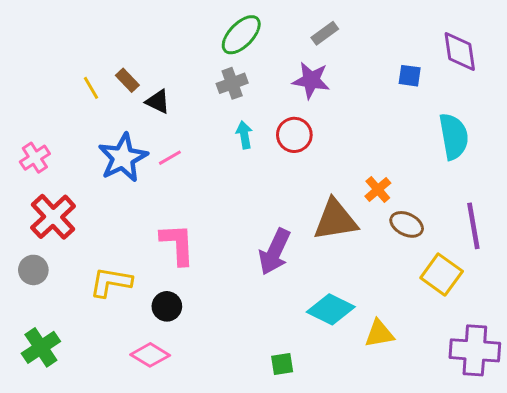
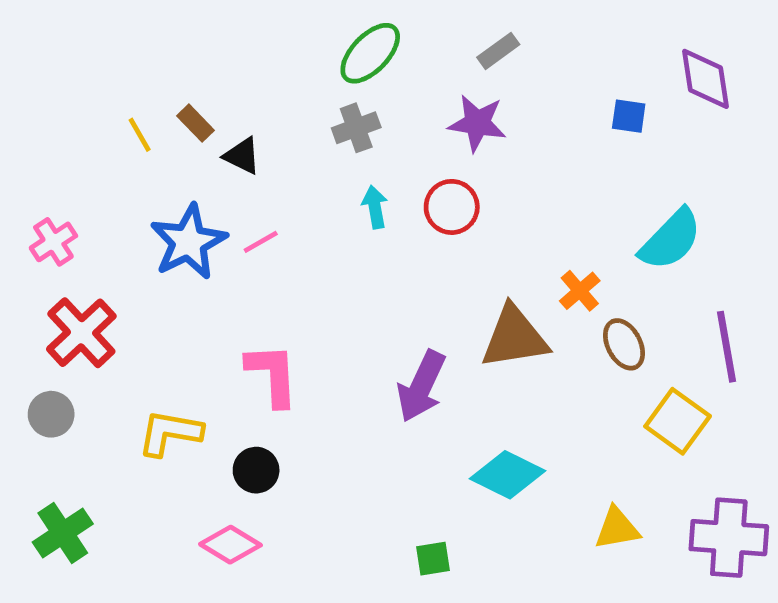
cyan semicircle: (454, 136) -> (671, 240), moved, turned 54
brown ellipse: (407, 224) -> (624, 344), turned 36
yellow triangle: (379, 334) -> (617, 528), moved

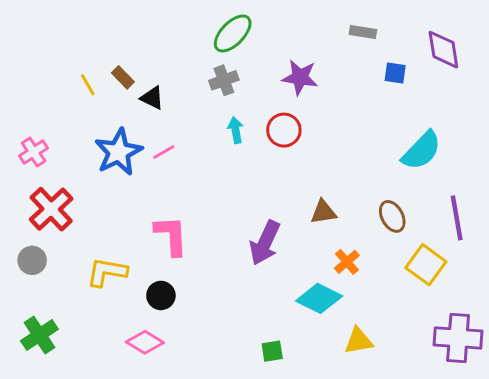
gray rectangle: (498, 51) -> (363, 32), moved, turned 45
orange cross: (580, 291) -> (347, 262), moved
brown triangle: (515, 337) -> (323, 212), size x0.6
yellow triangle: (617, 528) -> (359, 341), moved

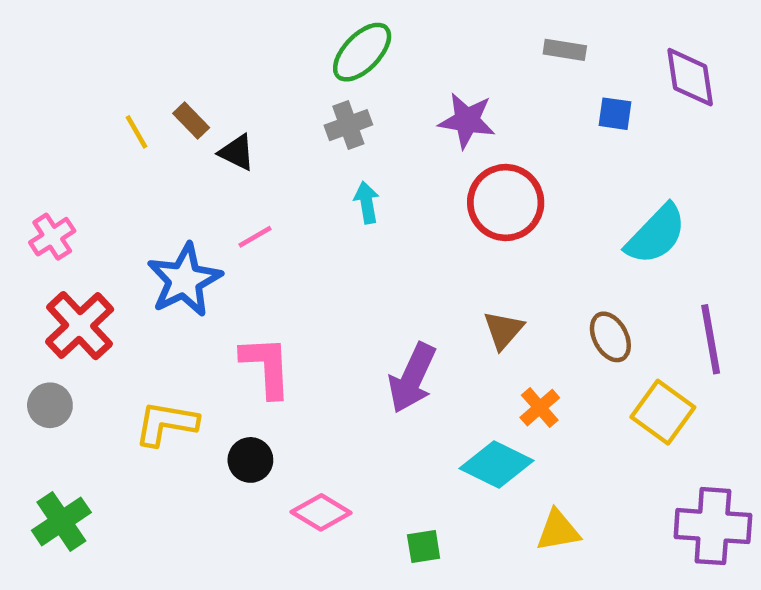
red circle: (284, 130) -> (506, 203), moved, size x1.4
blue star: (118, 152) -> (184, 280), moved
brown triangle: (323, 212) -> (503, 330), turned -40
pink diamond: (145, 342) -> (321, 512), moved

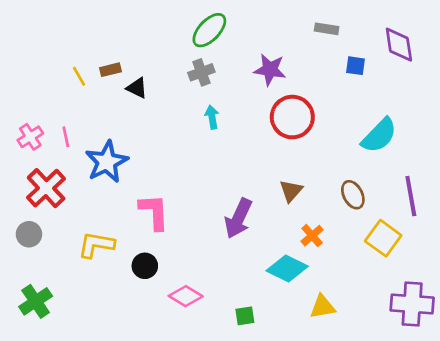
brown rectangle: (191, 120) -> (111, 70), turned -60
pink line: (255, 237) -> (66, 137), moved, turned -72

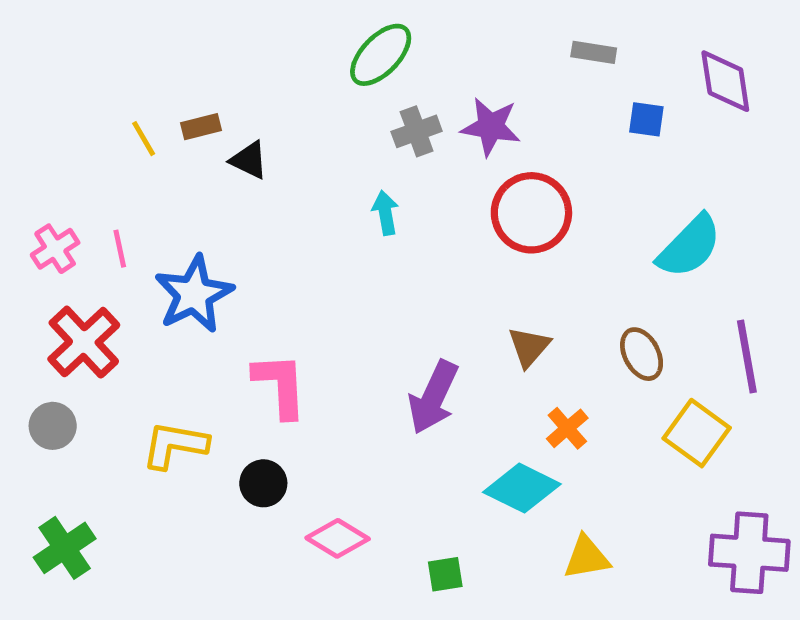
gray cross: (201, 72) -> (417, 131), moved

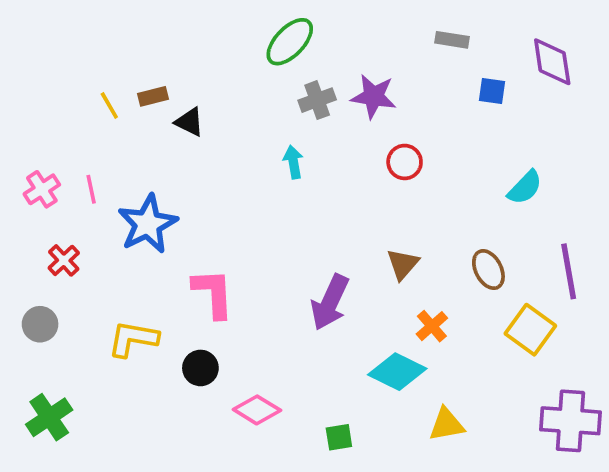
red circle: (531, 213) -> (405, 162), size x0.6
cyan semicircle: (689, 246) -> (525, 188), size x0.7
red cross: (84, 342) -> (64, 260), size x0.6

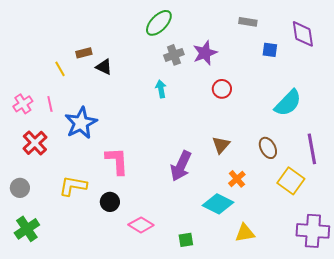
purple star: (374, 96) -> (205, 53), turned -30
yellow line: (109, 105) -> (60, 69), moved
cyan semicircle: (525, 188) -> (288, 103), size x1.4
red cross: (64, 260) -> (35, 143), size x1.4
gray circle: (40, 324) -> (20, 188), moved

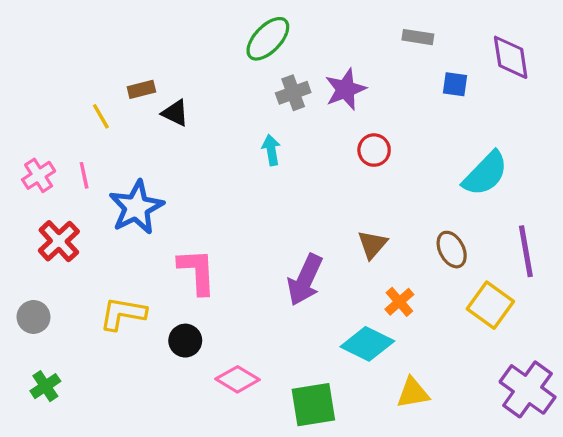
green cross: (27, 229) -> (45, 386), size x0.7
purple cross: (313, 231) -> (528, 389), turned 32
green square: (186, 240) -> (313, 405), size x1.8

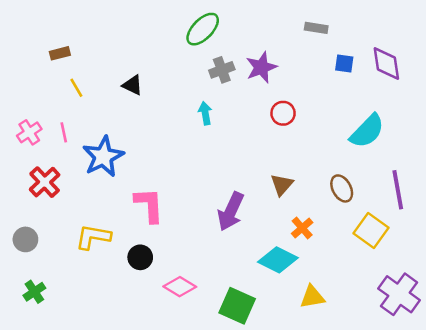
purple diamond: (511, 57) -> (386, 64), moved
brown rectangle: (141, 89) -> (60, 53), moved
green square: (313, 405) -> (237, 306), turned 33

